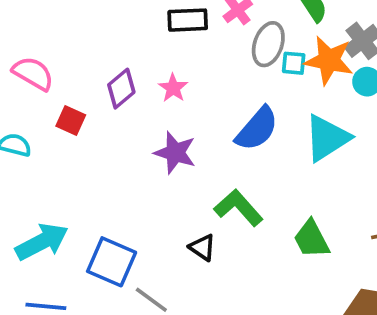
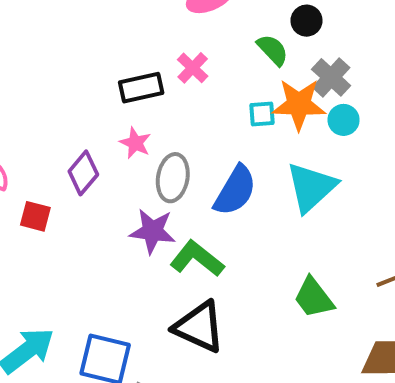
gray ellipse: (268, 44) -> (173, 178), moved
pink star: (173, 88) -> (135, 143), moved
green L-shape: (238, 208) -> (197, 259), moved
black triangle: (202, 247) -> (199, 327), size x1.8

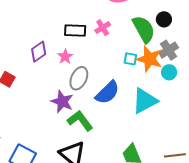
green semicircle: (273, 50) -> (144, 29), size x1.6
purple diamond: (83, 173) -> (39, 52), moved

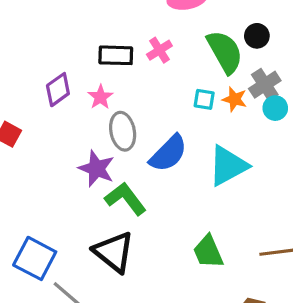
orange star: (149, 59) -> (235, 99), size x0.6
cyan circle: (169, 72) -> (275, 108), moved
gray ellipse: (79, 78) -> (123, 131), turned -35

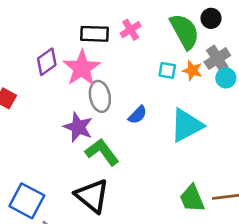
pink star: (100, 97) -> (82, 68), size x1.8
blue semicircle: (168, 153) -> (138, 115), size x0.6
green trapezoid: (208, 252) -> (192, 198), moved

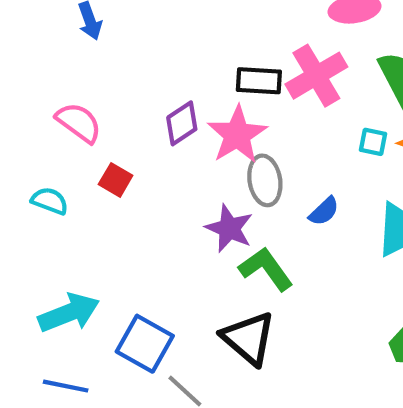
pink cross: (131, 30) -> (316, 76), size x1.8

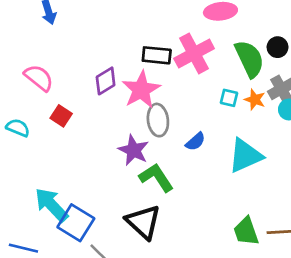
cyan arrow: (69, 313) -> (51, 205), moved, turned -114

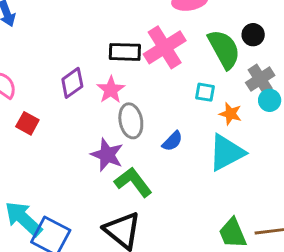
pink star: (141, 90) -> (111, 90), size x0.7
orange star: (255, 100) -> (230, 114), moved

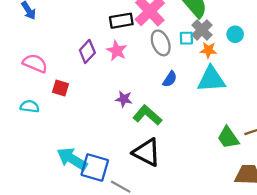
gray cross: (260, 79) -> (202, 30), moved
gray ellipse: (131, 121) -> (161, 43), moved
cyan triangle: (226, 153) -> (211, 79), turned 36
purple star: (107, 155) -> (124, 99), size x0.7

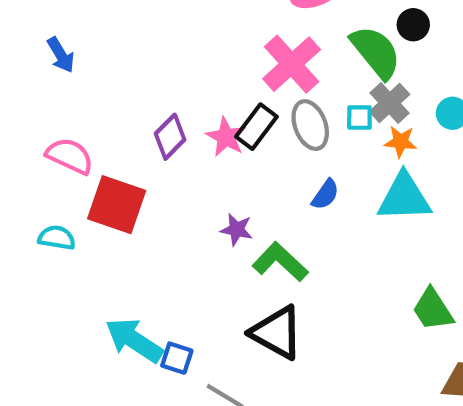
black rectangle: (121, 21) -> (256, 127), moved, turned -45
red square: (60, 88) -> (117, 205), size x1.8
blue square: (95, 167) -> (177, 358), size x0.6

